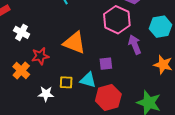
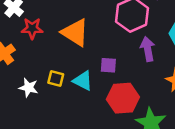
red star: (40, 56) -> (32, 28), moved
red hexagon: (108, 97) -> (123, 98), moved

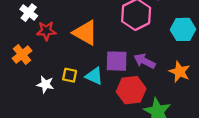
purple arrow: (148, 49) -> (145, 61), moved, turned -50
purple square: (108, 65) -> (117, 61), size x1.5

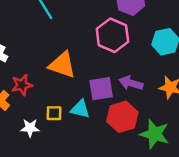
red star: (46, 31) -> (22, 85), moved

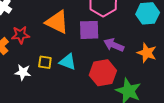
purple square: (101, 89) -> (89, 30), moved

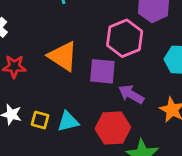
yellow square: (45, 62) -> (40, 120), moved
cyan triangle: (68, 62) -> (68, 121), moved, turned -42

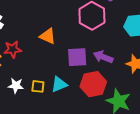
orange triangle: (63, 56) -> (48, 36), size x0.7
purple square: (102, 71) -> (77, 57), moved

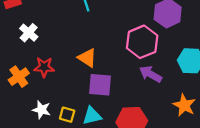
purple square: (77, 57) -> (100, 85), moved
purple arrow: (103, 57) -> (151, 74), moved

